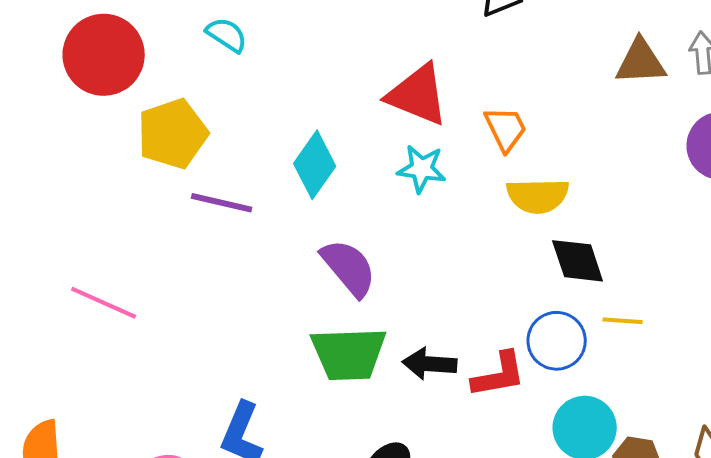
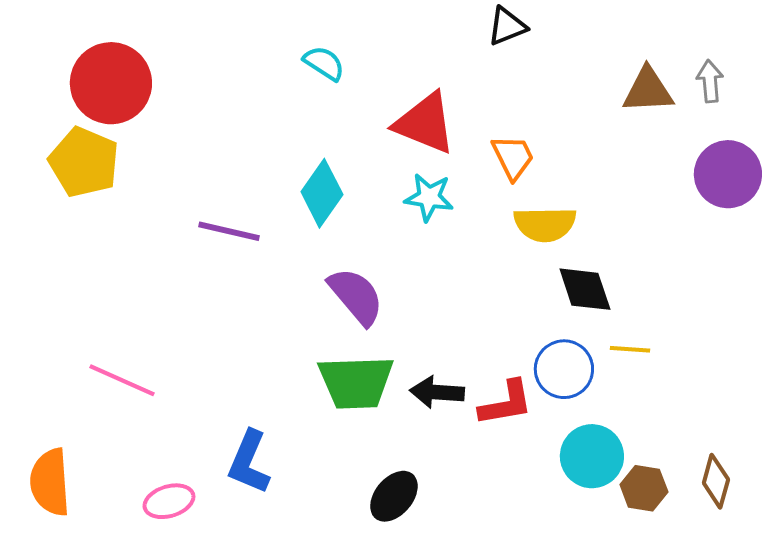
cyan semicircle: (227, 35) -> (324, 63), moved
yellow pentagon: (173, 134) -> (84, 162), moved, turned -30
pink line: (104, 303) -> (122, 380), moved

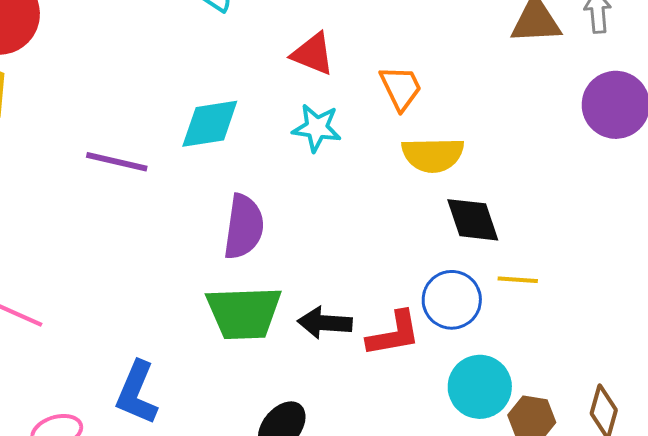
red triangle: (425, 123) -> (313, 54), size x0.7
cyan diamond: (322, 193) -> (210, 124), turned 46
purple semicircle: (356, 296) -> (244, 227), turned 48

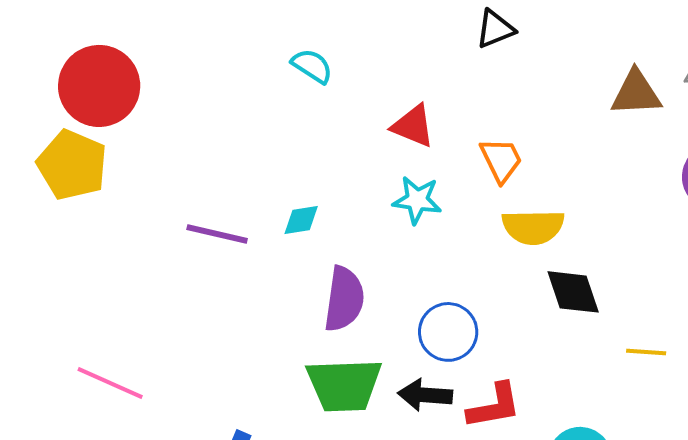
cyan diamond: (210, 124) -> (301, 220), moved, size x0.6
yellow line: (518, 280) -> (646, 352), moved
blue circle: (452, 300) -> (448, 332), moved

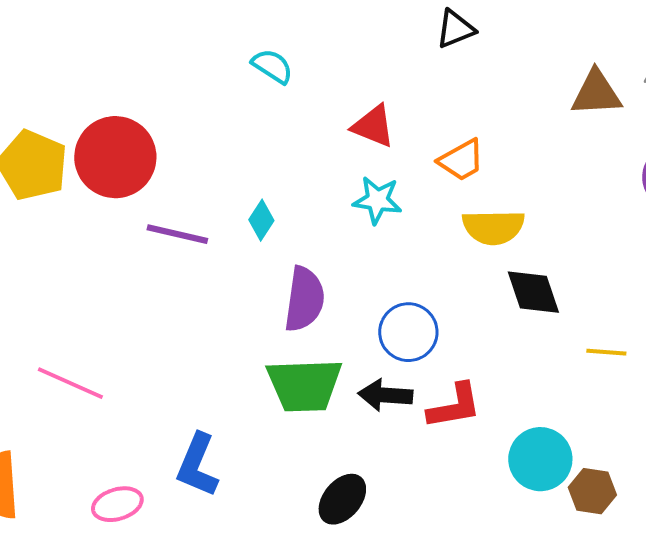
red circle: (99, 86) -> (115, 157), moved
orange trapezoid: (501, 160) -> (461, 160), turned 87
cyan diamond: (301, 220) -> (261, 220), turned -48

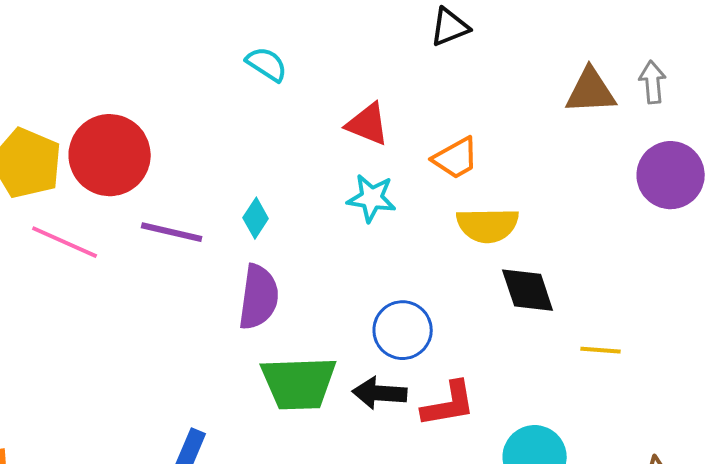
purple semicircle: (304, 299) -> (259, 297), moved
pink line: (70, 383) -> (65, 242), moved

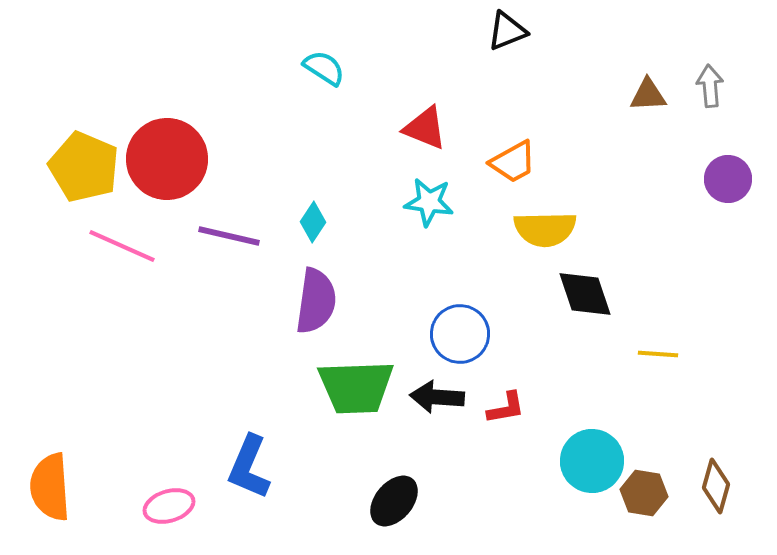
brown triangle: (591, 91) -> (648, 95), size x0.7
purple circle: (671, 175) -> (728, 179), size x0.7
red L-shape: (449, 404) -> (506, 408), size x0.7

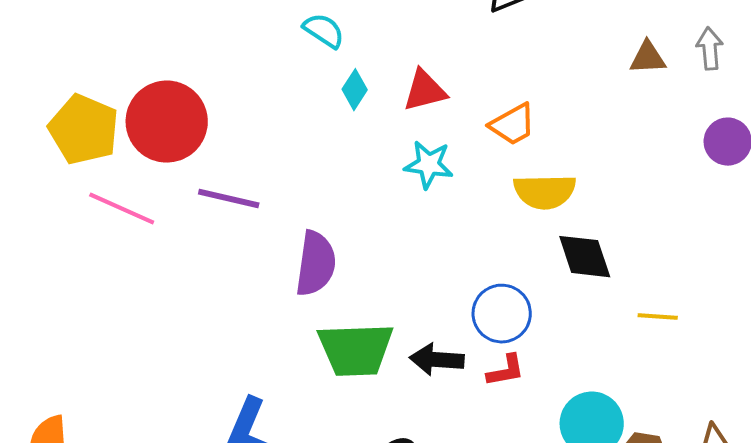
red triangle: (425, 128) -> (425, 91), turned -36
cyan diamond: (313, 222) -> (355, 90), moved
blue circle: (460, 334) -> (502, 314), moved

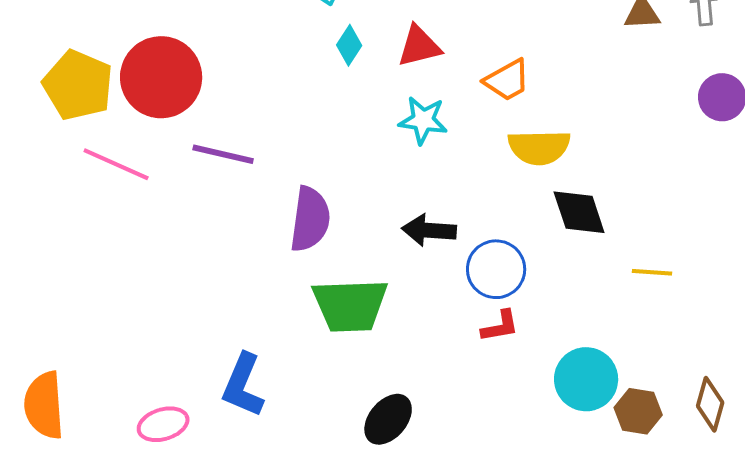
black arrow: (437, 360) -> (429, 230), moved

